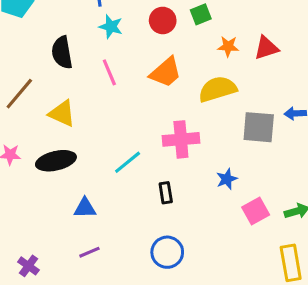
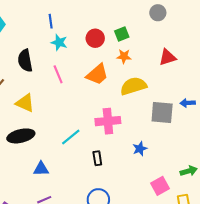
orange star: (228, 46) -> (124, 56), moved
pink square: (256, 211) -> (160, 186), moved

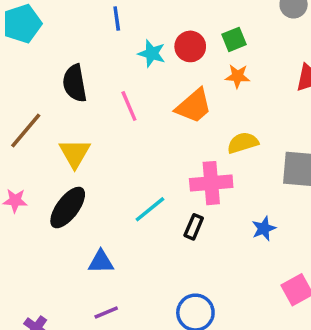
cyan star: (59, 42) -> (152, 53), moved
yellow semicircle: (133, 86) -> (243, 143), moved, size x0.7
yellow triangle: (25, 103) -> (75, 153), turned 36
black ellipse: (21, 136) -> (68, 208), turned -40
black rectangle: (97, 158) -> (194, 227), moved, turned 32

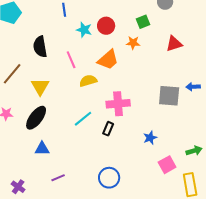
green square: (234, 39) -> (143, 22), moved
yellow semicircle: (243, 143) -> (88, 81), moved
blue star: (264, 229) -> (150, 138), moved
blue triangle: (101, 262) -> (42, 149), moved

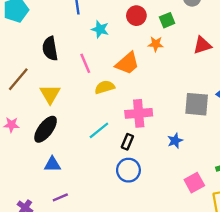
red circle: (106, 26) -> (136, 16), moved
blue star: (150, 138) -> (175, 141), moved
purple line: (58, 178) -> (60, 197), moved
blue circle: (109, 178) -> (128, 170), moved

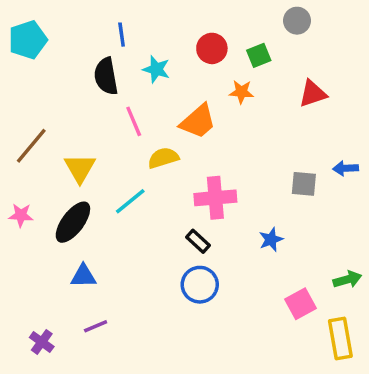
black semicircle: (50, 49) -> (106, 76), moved
gray square: (197, 104) -> (304, 184), size x0.7
cyan line: (99, 130) -> (130, 201), moved
black rectangle: (127, 142) -> (198, 241), turned -70

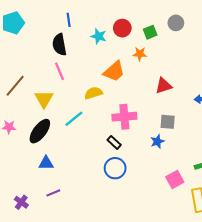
gray circle: (297, 21) -> (176, 23), moved
cyan star: (156, 69) -> (99, 36), moved
red triangle: (313, 94) -> (164, 86), moved
pink line: (134, 121) -> (59, 71), moved
gray square: (304, 184) -> (168, 122), moved

